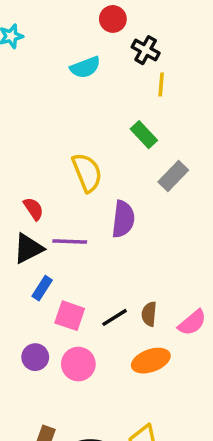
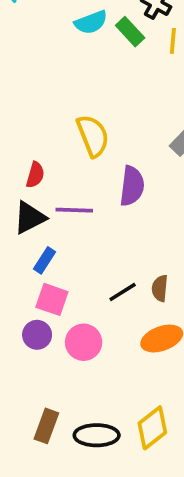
green rectangle: (144, 135) -> (130, 32), moved
red semicircle: (33, 209) -> (35, 175), turned 50
pink square: (70, 316) -> (52, 299), moved

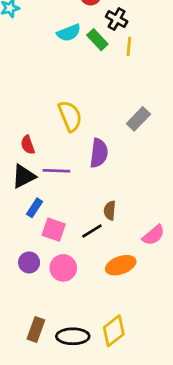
red semicircle: (35, 175) -> (28, 145), turned 144
brown semicircle: (160, 288) -> (110, 210), moved
pink square: (52, 299) -> (54, 230), moved

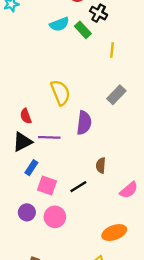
yellow line: (129, 46) -> (112, 50), moved
brown semicircle: (110, 210) -> (101, 165), moved
orange ellipse: (121, 265) -> (114, 233), moved

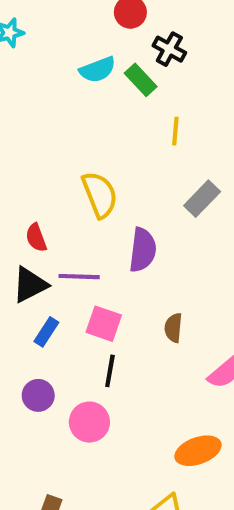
yellow line: (112, 50) -> (175, 131), moved
pink square: (47, 186) -> (104, 324), moved
black line: (78, 187) -> (110, 371), moved, turned -48
purple circle: (27, 212) -> (38, 395), moved

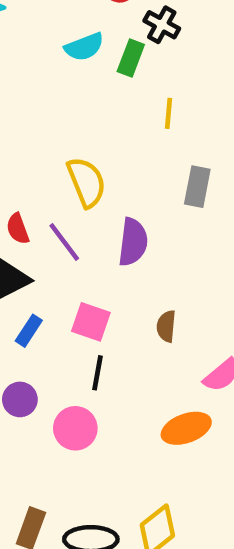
green rectangle: (141, 80) -> (131, 58), turned 64
gray rectangle: (202, 199) -> (197, 187), turned -33
purple line: (79, 277) -> (64, 242), moved, turned 51
orange ellipse: (198, 451) -> (186, 428), moved

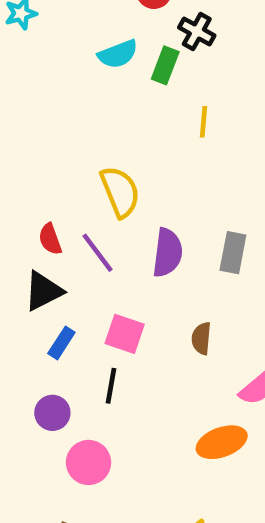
gray rectangle: (197, 187) -> (233, 253), moved
black line: (98, 373) -> (111, 386), moved
pink circle: (75, 428) -> (89, 462), moved

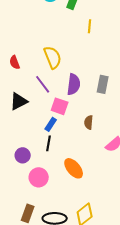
red semicircle: (50, 239) -> (15, 62), moved
pink square: (125, 334) -> (60, 106), moved
blue rectangle: (61, 343) -> (51, 124), moved
orange ellipse: (222, 442) -> (74, 168), moved, turned 70

